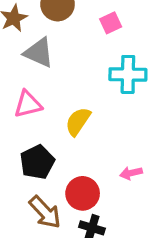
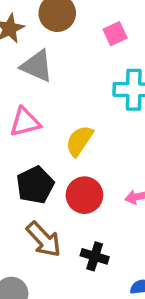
red circle: (83, 193) -> (84, 195), moved

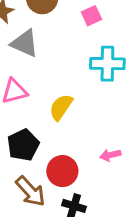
red circle: (84, 195) -> (62, 171), moved

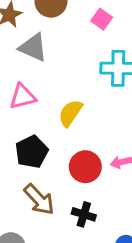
pink square: (91, 16) -> (102, 19), turned -30
red circle: (62, 171) -> (85, 167), moved

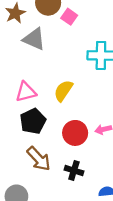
pink square: (102, 19) -> (69, 17), moved
pink triangle: (23, 97) -> (26, 92), moved

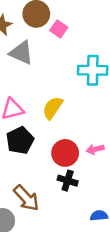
brown arrow: (39, 159) -> (26, 198), moved
black cross: (74, 170) -> (68, 181), moved

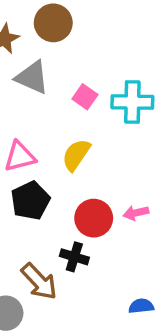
pink square: (59, 29) -> (85, 97), moved
black cross: (68, 181) -> (74, 257), moved

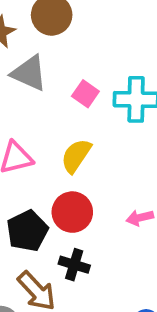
black pentagon: (30, 201) -> (27, 231), moved
red circle: (94, 218) -> (72, 212), moved

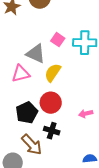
gray triangle: (29, 73) -> (36, 54), moved
pink arrow: (140, 218) -> (86, 114), moved

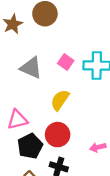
gray triangle: (36, 54) -> (31, 68), moved
pink triangle: (21, 74) -> (17, 120), moved

